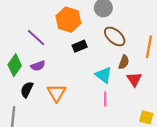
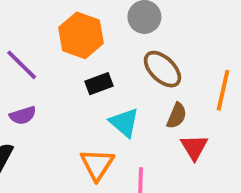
cyan triangle: (104, 75) -> (124, 123), moved
orange triangle: (56, 93) -> (97, 164), moved

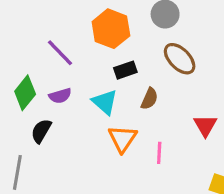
brown semicircle: (177, 116) -> (149, 99), moved
cyan triangle: (124, 123) -> (105, 102), moved

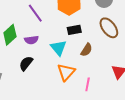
black semicircle: (41, 131) -> (26, 63), moved

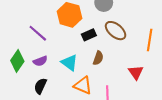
black rectangle: (74, 30) -> (89, 35), moved
orange triangle: (66, 72) -> (83, 85), turned -36

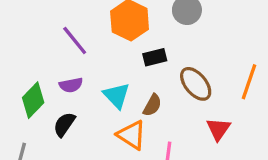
brown ellipse: (116, 31) -> (196, 84), moved
brown semicircle: (98, 58) -> (152, 105), moved
green diamond: (17, 61) -> (33, 100), moved

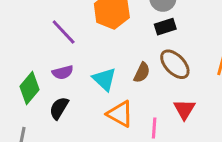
black rectangle: (155, 57) -> (165, 27), moved
brown semicircle: (152, 105) -> (142, 72), moved
red triangle: (218, 129) -> (184, 109), moved

